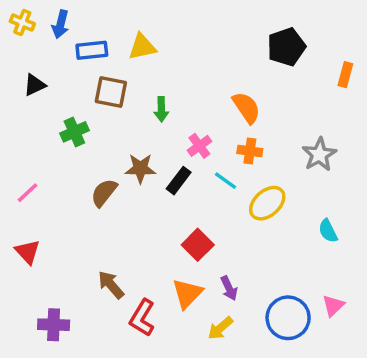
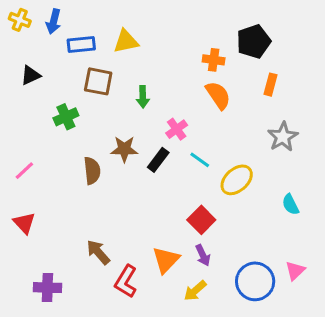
orange rectangle: (345, 75) -> (270, 85), moved
orange cross: (250, 151) -> (214, 60), moved
brown semicircle: (104, 193) -> (92, 171), turned 136
red square: (198, 245) -> (201, 220), moved

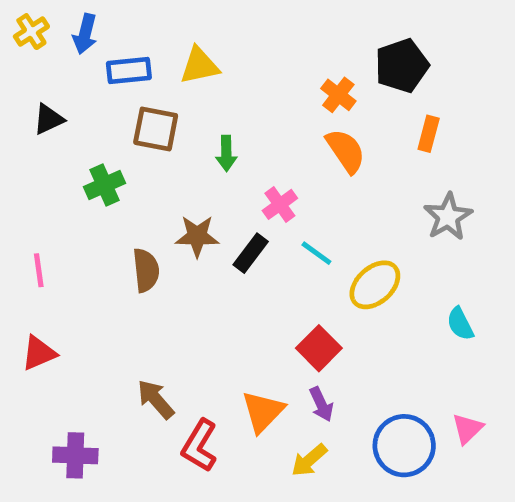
yellow cross: (20, 20) -> (31, 32), turned 35
orange cross: (214, 60) -> (338, 95), turned 30
pink line: (24, 171) -> (39, 270), turned -55
red triangle: (24, 223) -> (39, 353), turned 50

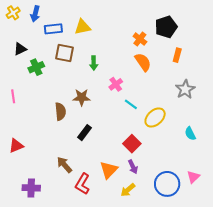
green cross: (105, 185) -> (36, 67), moved
black rectangle: (251, 253) -> (85, 133), moved
pink line: (39, 270) -> (13, 96), moved

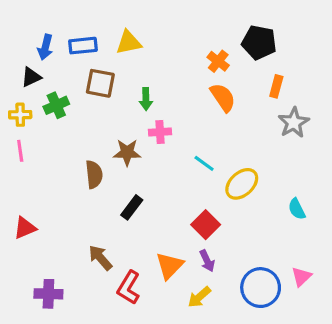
yellow cross: (13, 13) -> (20, 115), moved, turned 32
blue arrow: (35, 14) -> (45, 47), moved
black pentagon: (166, 27) -> (259, 42), turned 30
pink cross: (116, 84) -> (160, 132), moved, turned 32
gray star: (185, 89) -> (294, 123), moved

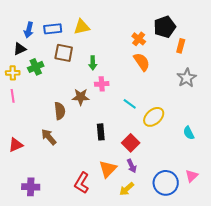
black pentagon: (259, 42) -> (165, 27), turned -30
orange rectangle: (276, 86) -> (181, 46), moved
black rectangle: (132, 207) -> (101, 132), moved, turned -42
brown arrow: (100, 258) -> (49, 137), moved

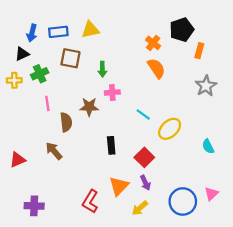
pink line: (13, 96) -> (47, 103), moved

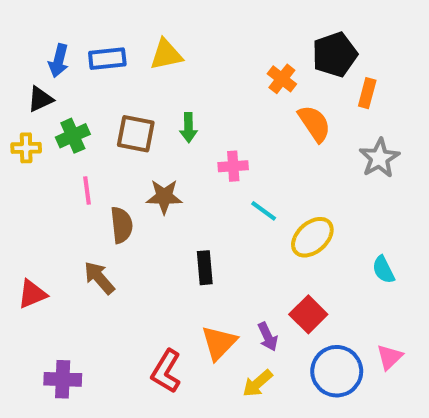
brown square: (70, 58) -> (136, 134), moved
orange semicircle: (156, 68) -> (314, 124), moved
pink cross: (112, 92) -> (233, 166), moved
red square: (144, 157) -> (308, 314), moved

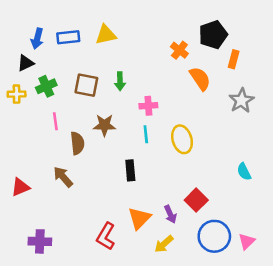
cyan line: (264, 211) -> (146, 134), moved, turned 48
yellow ellipse: (312, 237) -> (182, 139), moved, turned -64
pink triangle: (389, 357) -> (247, 241), moved

